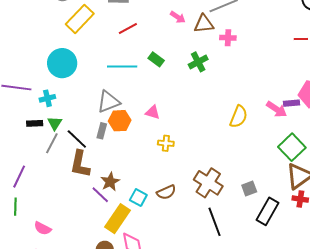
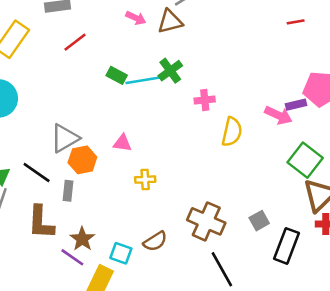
pink cross: (228, 38) -> (205, 100), moved
cyan line: (122, 67) -> (145, 80), moved
gray rectangle: (102, 131) -> (68, 191), moved
black line: (77, 139) -> (37, 173), moved

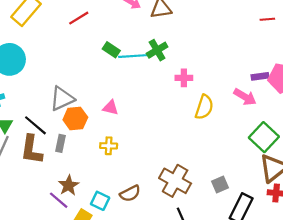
purple rectangle: (296, 105) -> (260, 76), moved
yellow cross: (145, 180) -> (109, 146), moved
brown L-shape: (41, 222) -> (31, 150), moved

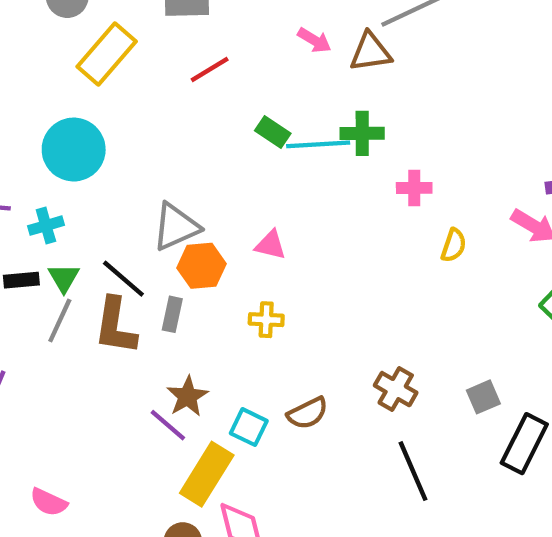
green cross: (157, 50) -> (362, 133), turned 30
yellow semicircle: (204, 107) -> (454, 245), size x0.7
brown cross: (175, 181) -> (396, 389), size x0.7

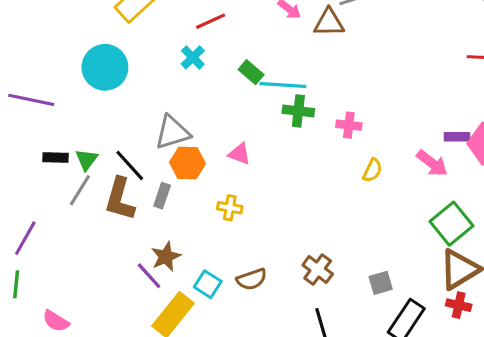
green cross: (362, 133) -> (298, 111), moved
cyan cross: (46, 226) -> (193, 57), moved, turned -35

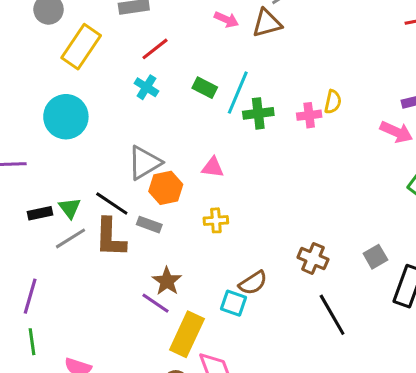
cyan line: (283, 85) -> (238, 93), turned -57
yellow semicircle: (372, 170) -> (333, 102), moved
gray line: (80, 190) -> (71, 238), turned 40
gray rectangle: (162, 196) -> (149, 225), turned -75
cyan square: (208, 284) -> (234, 303), moved

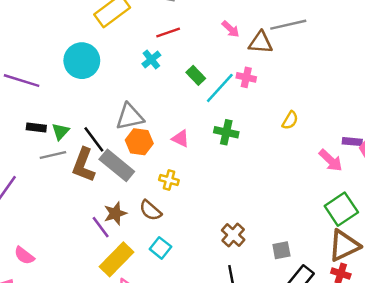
green cross: (258, 113) -> (226, 132), moved
pink cross: (309, 115) -> (246, 77), moved
gray rectangle: (149, 225) -> (117, 165), size x1.8
brown semicircle: (253, 283) -> (150, 210), moved, turned 55

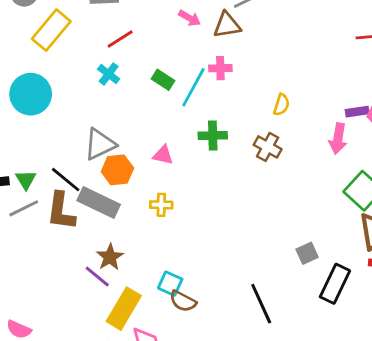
pink arrow: (331, 160) -> (338, 139), turned 70
brown semicircle: (150, 210) -> (183, 301), moved
brown cross: (233, 235) -> (268, 147), moved

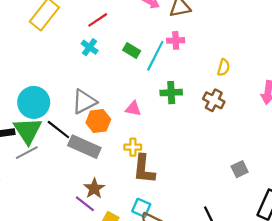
cyan circle: (31, 94) -> (34, 102), moved
green triangle: (26, 180) -> (28, 131), size x1.8
brown L-shape: (61, 211) -> (144, 169), moved
gray square: (307, 253) -> (240, 169), moved

